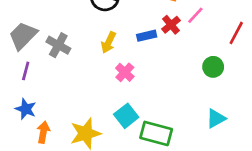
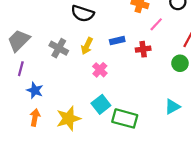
red cross: (171, 25) -> (143, 49), moved, turned 32
gray cross: (58, 45) -> (59, 48), moved
green circle: (213, 67) -> (180, 63), moved
blue star: (26, 109) -> (35, 90), moved

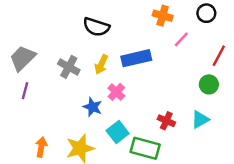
blue rectangle: (117, 41) -> (136, 58), size x1.6
red cross: (143, 49) -> (166, 121), moved, turned 32
blue star: (35, 90) -> (93, 107), moved
cyan triangle: (172, 107) -> (200, 119), moved

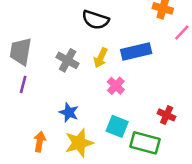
gray trapezoid: (23, 58) -> (21, 51), turned -36
blue star: (93, 107) -> (69, 112), moved
cyan square: (118, 132) -> (117, 126), turned -30

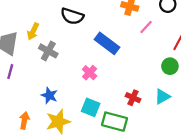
blue rectangle: (136, 51) -> (107, 43), turned 50
yellow arrow: (101, 58) -> (33, 31), moved

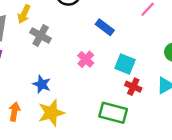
blue rectangle: (107, 43) -> (105, 27), size x0.7
cyan square: (91, 107) -> (125, 64), moved

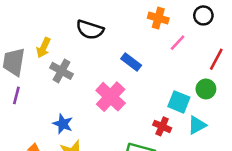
pink cross: (86, 59) -> (111, 97), size x1.6
cyan square: (125, 64) -> (179, 102), moved

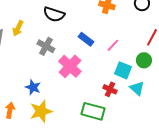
pink line: (178, 43) -> (113, 45), moved
gray cross: (62, 71) -> (46, 46), moved
cyan triangle: (197, 125) -> (137, 88), turned -49

